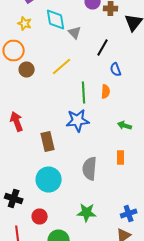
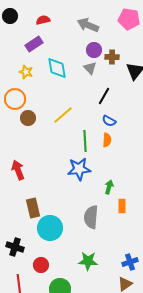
gray triangle: (75, 32) -> (90, 68), moved
blue semicircle: (116, 70) -> (109, 121), moved, turned -40
green arrow: (125, 126) -> (109, 187), moved, turned 88
brown rectangle: (48, 142) -> (33, 208), moved

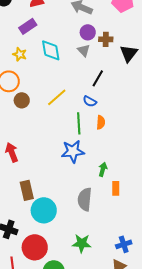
blue semicircle: (109, 121) -> (90, 101), moved
red circle: (41, 265) -> (35, 247), size x1.6

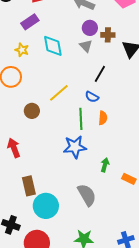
brown circle: (22, 100) -> (32, 111), moved
orange rectangle: (116, 188) -> (129, 179), moved, turned -64
gray semicircle: (85, 199) -> (87, 195), turned 145

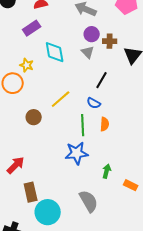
yellow star: (22, 50) -> (27, 65), moved
red arrow: (14, 148) -> (16, 165), moved, turned 66

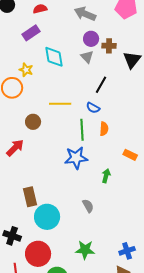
yellow line: (61, 99) -> (60, 104), turned 40
red arrow: (16, 165) -> (15, 148), moved
orange rectangle: (131, 185) -> (130, 155), moved
gray semicircle: (89, 201) -> (88, 206), size x0.6

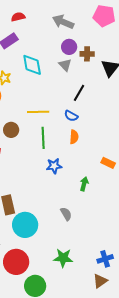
orange semicircle: (104, 129) -> (74, 137), moved
green line: (82, 130) -> (43, 138), moved
blue star: (76, 158) -> (54, 166), size x0.7

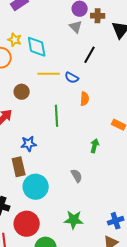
cyan diamond: (32, 65) -> (37, 47), moved
blue semicircle: (71, 116) -> (72, 78), moved
green line: (43, 138) -> (57, 116), moved
blue star: (54, 166) -> (29, 144), moved

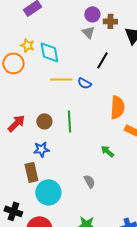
brown circle: (22, 92) -> (44, 121), moved
orange semicircle: (85, 99) -> (117, 107), moved, size x1.6
green arrow: (95, 146) -> (107, 151), turned -64

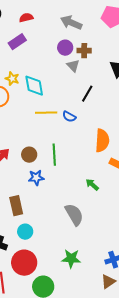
purple circle: (92, 14) -> (65, 48), moved
brown cross: (110, 21) -> (84, 51), moved
blue star: (41, 149) -> (36, 178), moved
gray semicircle: (89, 181) -> (74, 215), size x1.6
cyan circle: (48, 192) -> (25, 232), moved, size x0.6

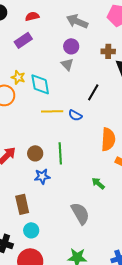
brown cross: (84, 51) -> (108, 51), moved
gray triangle: (73, 66) -> (67, 64), moved

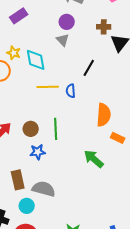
blue semicircle: (75, 115) -> (71, 91), turned 56
green arrow: (98, 183) -> (94, 159), size x1.5
gray semicircle: (80, 213) -> (44, 189), moved, turned -45

